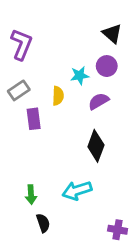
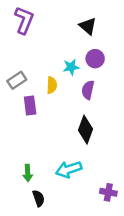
black triangle: (112, 34) -> (88, 26), moved
purple L-shape: (21, 44) -> (24, 20), moved
purple semicircle: (99, 101) -> (88, 90), turned -48
purple cross: (118, 230) -> (108, 192), moved

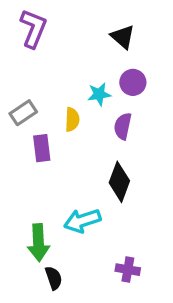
cyan arrow: (69, 169) -> (82, 221), moved
green arrow: (28, 173) -> (38, 243), size x1.5
purple cross: (108, 192) -> (128, 270), moved

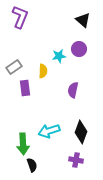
black triangle: (123, 37) -> (83, 20), moved
purple semicircle: (123, 126) -> (73, 90), moved
black diamond: (119, 182) -> (81, 132), moved

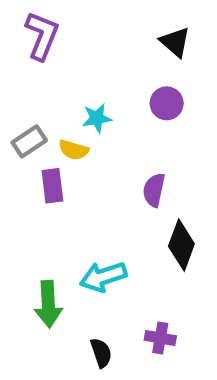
cyan star: (59, 56) -> (97, 118), moved
yellow semicircle: (43, 71) -> (74, 150), moved, turned 104
black diamond: (81, 132) -> (181, 245), moved
black semicircle: (32, 165) -> (101, 353), moved

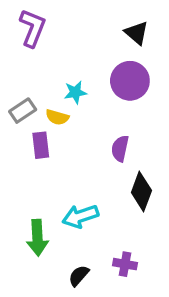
purple circle: (167, 103) -> (130, 81), size x1.5
black semicircle: (101, 353) -> (79, 276), turned -120

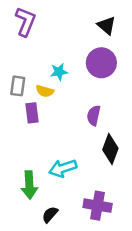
gray rectangle: (23, 111) -> (18, 86), turned -48
purple cross: (125, 264) -> (98, 206), size x1.5
black semicircle: (79, 276) -> (50, 215), moved

